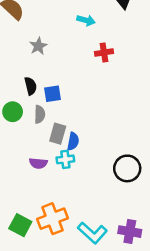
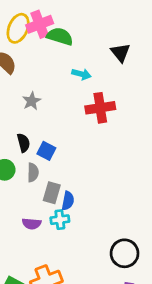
red cross: (104, 52) -> (100, 108), size x1.5
blue square: (52, 94) -> (46, 151), turned 36
black circle: (127, 168) -> (125, 253), moved

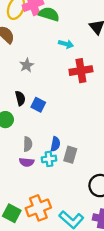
gray semicircle: (33, 172) -> (28, 144), moved
gray rectangle: (52, 193) -> (70, 155), moved

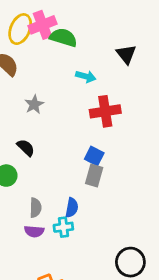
black semicircle: (20, 98) -> (26, 148), turned -32
blue square: (38, 105) -> (94, 156), moved
gray rectangle: (70, 155) -> (94, 176), moved

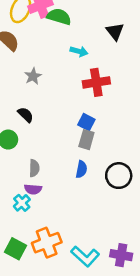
blue semicircle: (72, 208) -> (81, 169), moved
cyan cross: (63, 227) -> (22, 203), moved, turned -35
black circle: (130, 262) -> (119, 176), moved

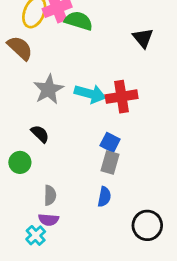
cyan arrow: (79, 51) -> (90, 94), moved, size x1.5
gray star: (33, 76) -> (49, 89), size x1.5
black circle: (119, 176) -> (147, 225), moved

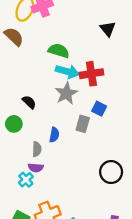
green semicircle: (79, 21) -> (59, 51), moved
gray star: (49, 89) -> (66, 93), moved
blue square: (110, 142) -> (99, 109), moved
blue semicircle: (104, 197) -> (54, 135), moved

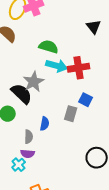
gray star: (66, 93) -> (34, 82), moved
black semicircle: (29, 102) -> (22, 94), size x1.6

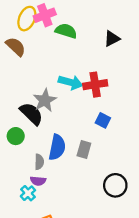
black triangle: (94, 27) -> (112, 39), turned 42
green semicircle: (49, 47) -> (66, 31), moved
gray rectangle: (71, 114) -> (84, 150), moved
blue semicircle: (45, 124) -> (57, 147), size x1.6

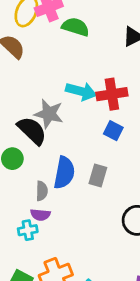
gray star: (45, 100) -> (49, 114), turned -30
blue square: (103, 120) -> (113, 131), moved
cyan cross: (28, 193) -> (28, 230), turned 32

